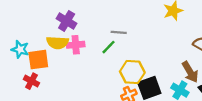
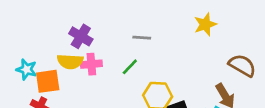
gray line: (119, 32) -> (142, 38), moved

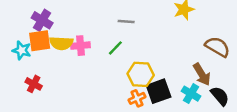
purple cross: (81, 36) -> (42, 20), moved
orange square: (48, 81) -> (40, 41), moved

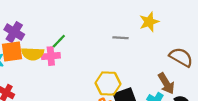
gray line: (126, 21) -> (121, 38), moved
green line: (115, 48) -> (59, 41), moved

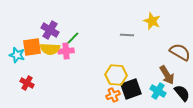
yellow star: (149, 22) -> (152, 21), turned -30
purple cross: (14, 32) -> (50, 30), moved

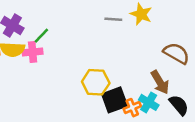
gray line: (127, 35) -> (113, 19), moved
orange cross: (113, 95) -> (132, 108), moved

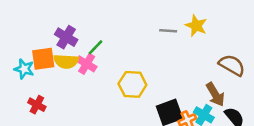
pink cross: (33, 52) -> (87, 64), turned 36
yellow hexagon: (96, 82) -> (132, 84), moved

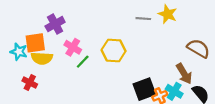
purple cross: (66, 37) -> (55, 24), turned 30
green line: (95, 47) -> (83, 62), moved
yellow semicircle: (66, 61) -> (42, 58), moved
yellow hexagon: (132, 84) -> (114, 51), moved

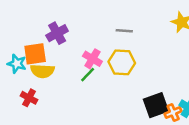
gray line: (143, 19) -> (124, 31), moved
pink cross: (73, 47) -> (92, 59), moved

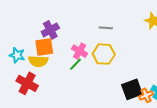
orange square: (35, 54) -> (44, 47), moved
red cross: (29, 98) -> (27, 83), size x1.5

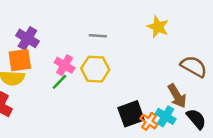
purple cross: (50, 30) -> (27, 38), turned -30
orange cross: (146, 95) -> (149, 121), turned -32

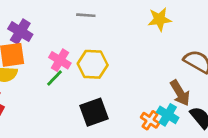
yellow star: (158, 27) -> (160, 19), turned -30
gray line: (98, 36) -> (86, 15), moved
black square: (131, 114) -> (94, 112), moved

